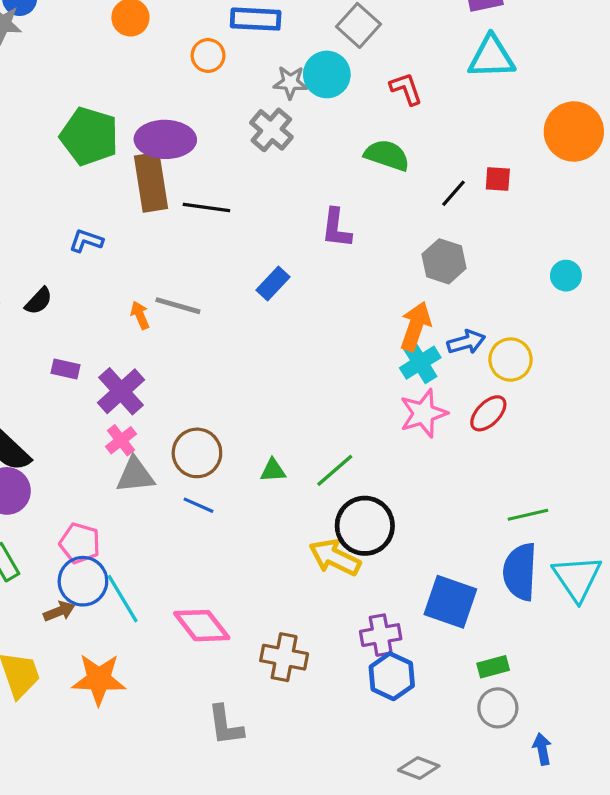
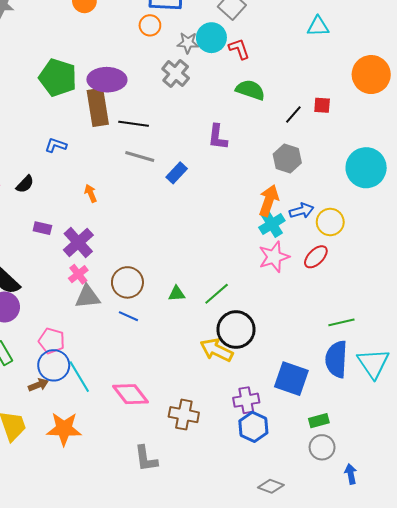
orange circle: (208, 55) -> (150, 25), moved
cyan triangle: (492, 57) -> (318, 26), size x0.7
red L-shape: (406, 89) -> (239, 49), moved
cyan circle: (566, 276) -> (366, 168), size x2.0
gray line: (178, 306) -> (140, 156), moved

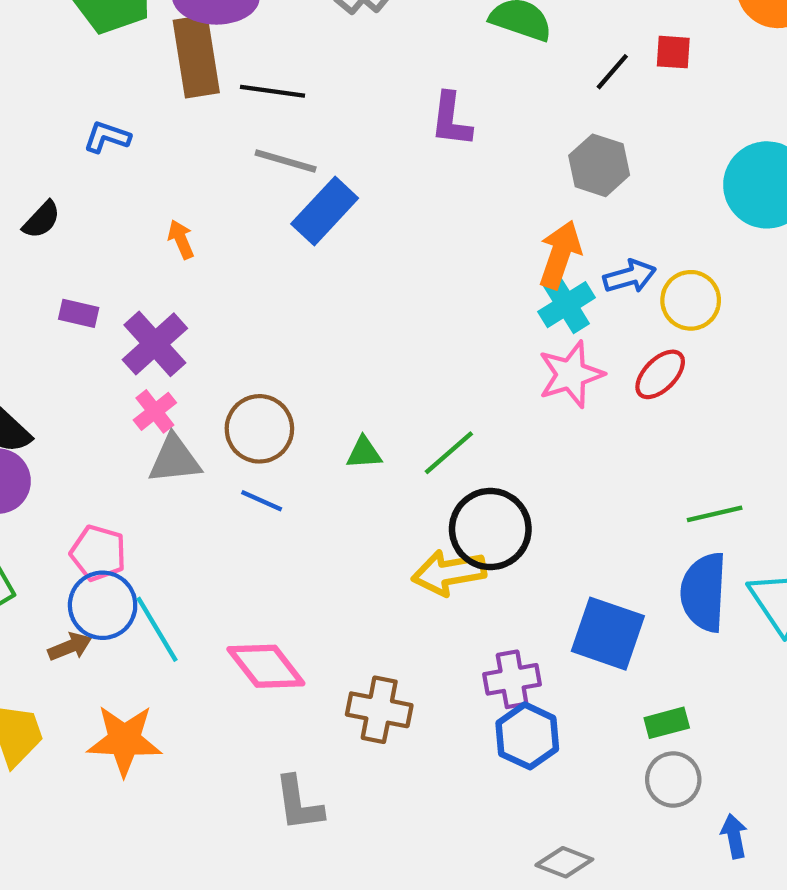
blue rectangle: (177, 173) -> (325, 211), moved, size x1.4
yellow arrow: (217, 350) -> (449, 573), turned -36

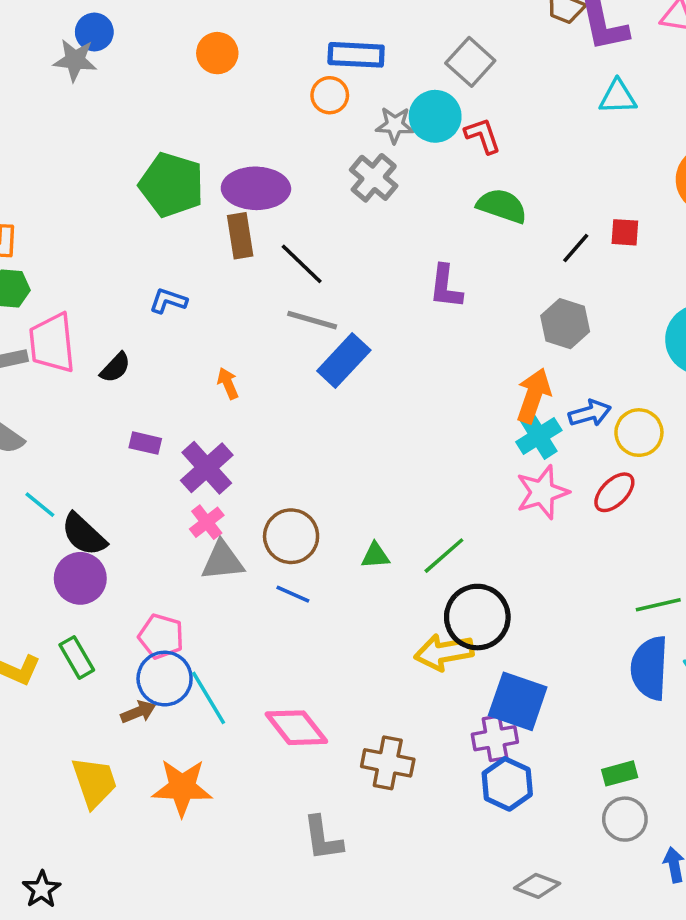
brown rectangle: (196, 56) -> (240, 236), size x0.7
black line: (272, 91) -> (302, 264), turned 36
blue square: (608, 634) -> (518, 701), moved

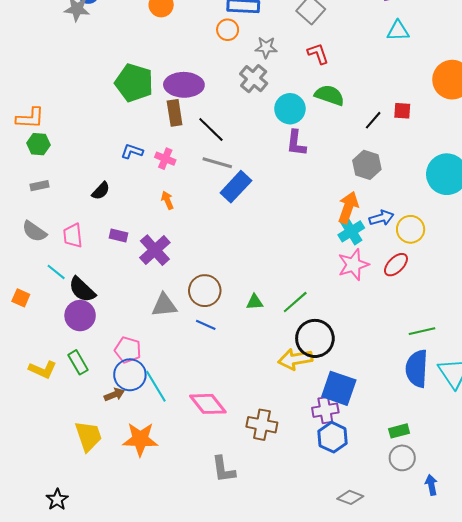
cyan circle: (435, 116) -> (290, 109), moved
pink trapezoid: (52, 343) -> (73, 236), moved, size x0.7
pink cross: (207, 522) -> (165, 159), moved, turned -30

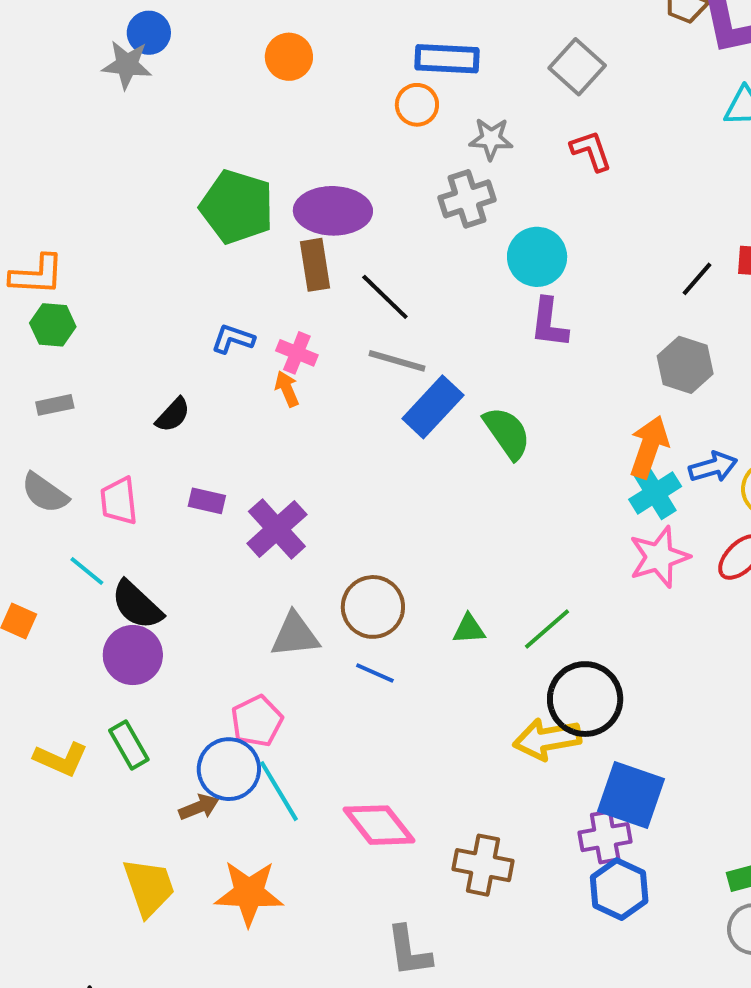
gray cross: (254, 79) -> (467, 199), turned 32
green semicircle: (329, 95) -> (507, 433), moved, turned 36
orange arrow: (167, 200) -> (287, 389), moved
pink pentagon: (128, 350) -> (257, 721), moved, turned 30

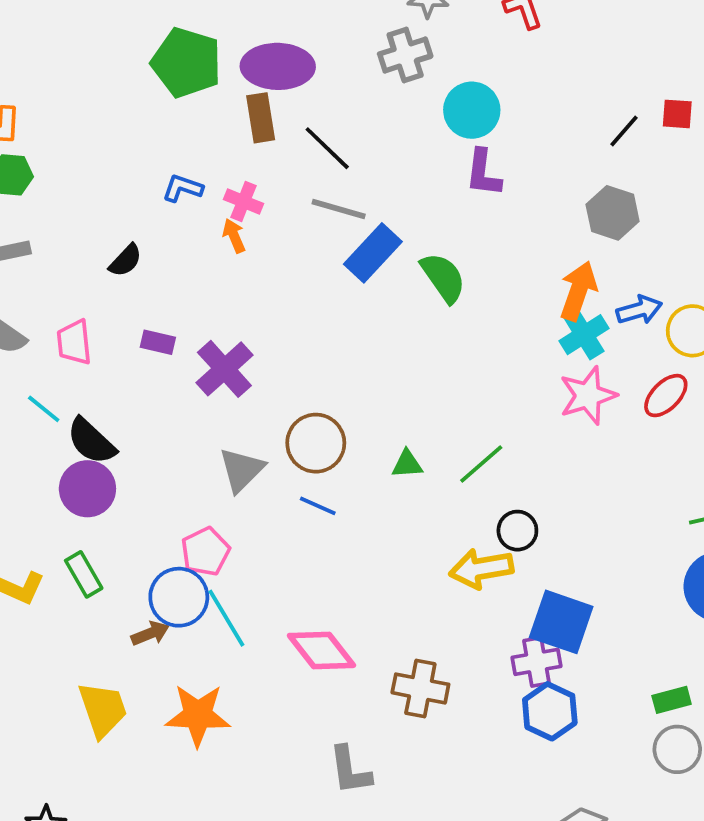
gray triangle: (295, 635) -> (242, 470), turned -39
black circle: (585, 699) -> (517, 531), size x0.6

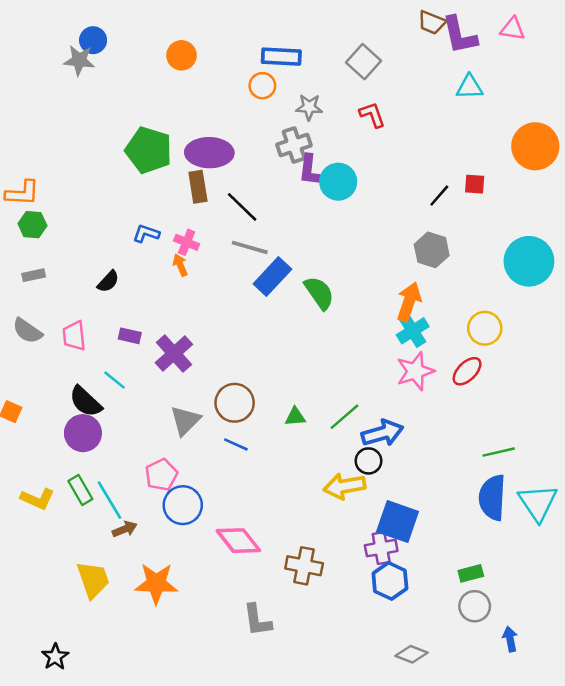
purple L-shape: (483, 173) -> (310, 170), moved
blue arrow: (639, 310) -> (382, 433), moved, size x1.4
cyan line: (44, 409) -> (115, 380), moved
blue circle: (179, 597) -> (183, 505), moved
cyan line: (226, 618) -> (109, 500), moved

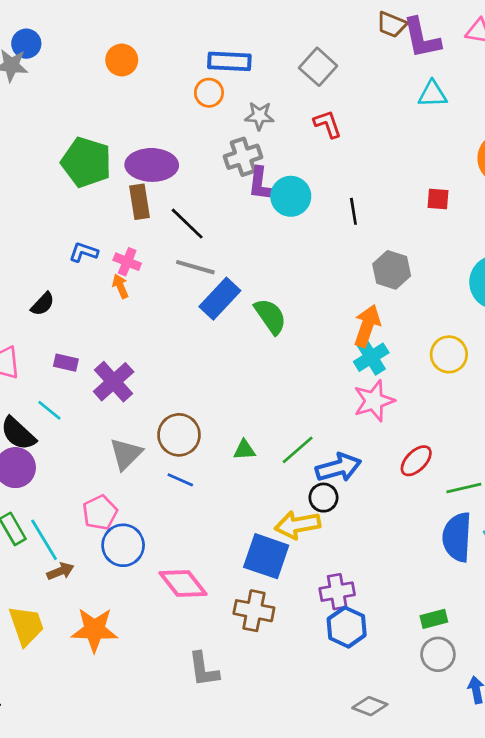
black line: (439, 196) -> (353, 211), moved, turned -50
red ellipse: (467, 371) -> (416, 461), moved
blue square: (398, 522) -> (266, 556), moved

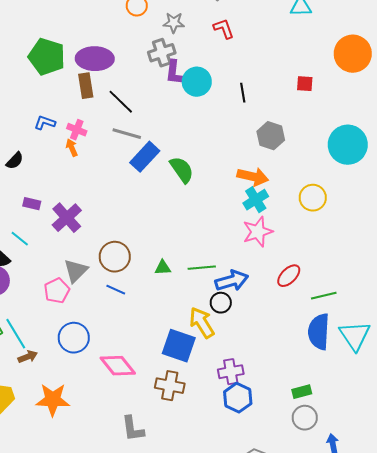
orange arrow: (367, 326) -> (253, 177), turned 84
green line: (298, 450) -> (202, 268), turned 36
pink pentagon: (100, 513) -> (57, 291), moved
yellow arrow: (298, 525) -> (202, 323), turned 68

